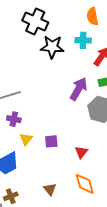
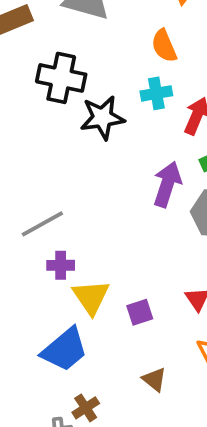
yellow triangle: (26, 139) -> (91, 297), size x1.5
purple square: (51, 141) -> (140, 312), moved

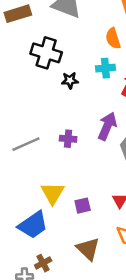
black star: (102, 118) -> (70, 80), size x0.6
purple cross: (61, 265) -> (68, 139), moved
brown triangle: (154, 379) -> (88, 249), size x1.5

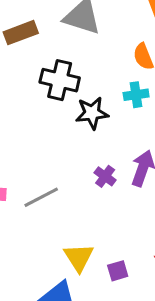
black star: (70, 80) -> (92, 113), size x1.5
purple cross: (68, 139) -> (105, 176), moved, turned 35

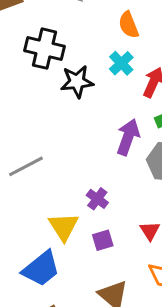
cyan cross: (136, 95) -> (121, 63), turned -35
purple cross: (105, 176) -> (97, 199), moved

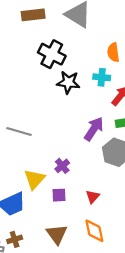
cyan cross: (121, 63) -> (102, 77), turned 35
gray line: (26, 166) -> (19, 131), turned 30

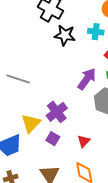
purple cross: (62, 166) -> (57, 112), size x1.5
purple square: (59, 195) -> (53, 139), turned 32

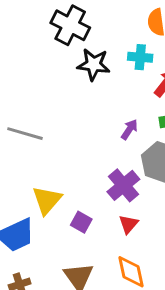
purple arrow: (87, 79) -> (129, 129), size x0.6
purple cross: (57, 112) -> (123, 185), moved

